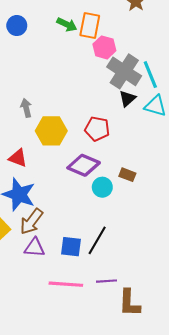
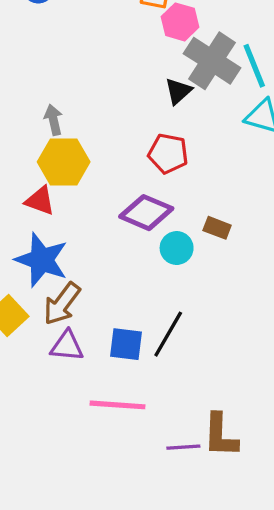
black triangle: (127, 99) -> (178, 91), moved
yellow hexagon: (51, 131) -> (64, 162), moved
purple line: (106, 281) -> (183, 447), moved

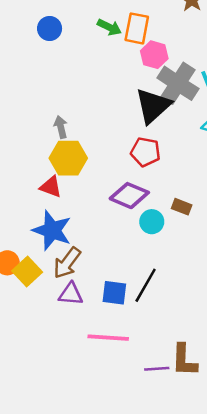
black triangle: (178, 91) -> (153, 106), size x1.8

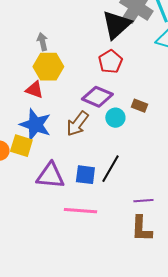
red pentagon: (146, 152) -> (110, 62), turned 30
brown arrow: (67, 263) -> (77, 124), moved
yellow square: (27, 272) -> (21, 146), moved, turned -30
purple triangle: (71, 294) -> (50, 176), size x1.4
purple line: (157, 369) -> (143, 201), moved

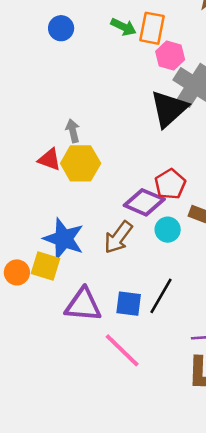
red pentagon: (110, 62) -> (170, 184), moved
red triangle: (34, 90) -> (49, 159), moved
pink line: (80, 211) -> (122, 350), turned 40

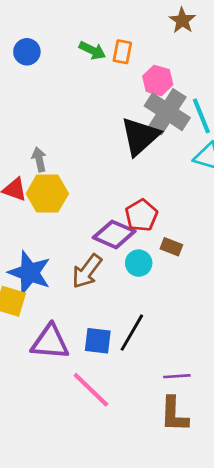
orange rectangle: (152, 28) -> (122, 52), size x0.7
pink hexagon: (170, 56) -> (158, 80), moved

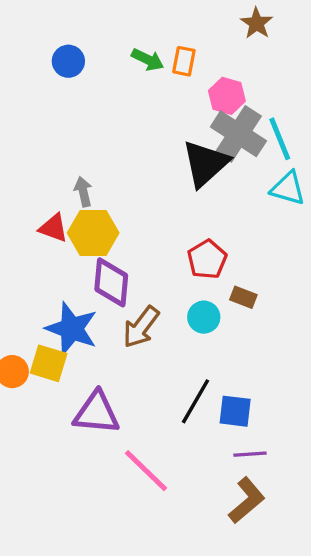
purple diamond: (114, 234) -> (111, 282), moved, turned 72
blue square: (98, 341) -> (235, 411), moved
brown L-shape: (174, 414) -> (247, 500), turned -132

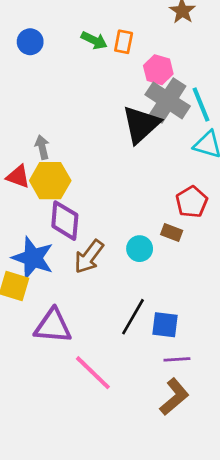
red pentagon: (207, 259) -> (192, 202), moved

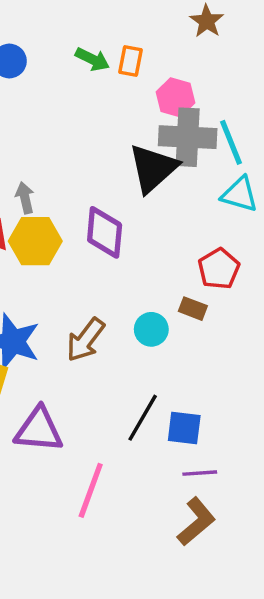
gray cross: (168, 100) -> (188, 137), turned -30
purple diamond: (65, 221) -> (105, 232), moved
pink line: (93, 373) -> (91, 490), turned 66

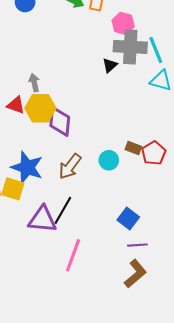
black triangle: (153, 168) -> (110, 65), size x0.5
purple diamond: (105, 232) -> (60, 121), moved
red pentagon: (219, 269) -> (154, 153), moved
black line: (143, 418) -> (63, 210), moved
blue square: (184, 428) -> (128, 218), turned 30

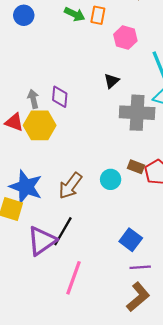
gray cross: (130, 47) -> (137, 113), moved
purple diamond: (60, 121) -> (60, 97), moved, size x0.7
purple triangle: (42, 219) -> (42, 241), turned -40

